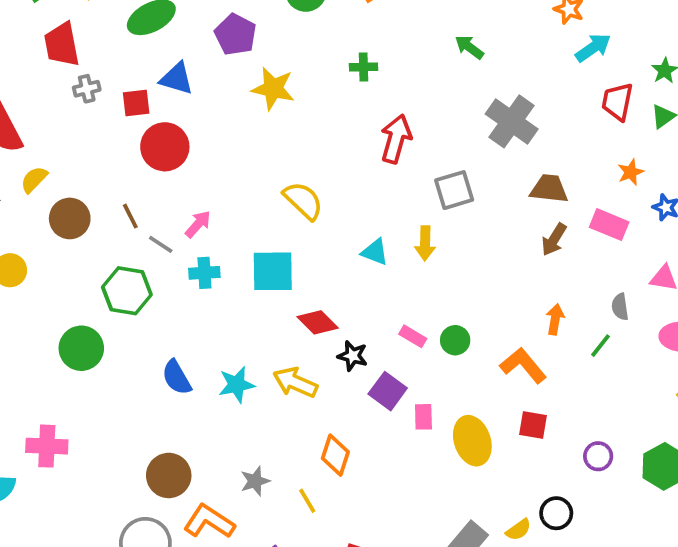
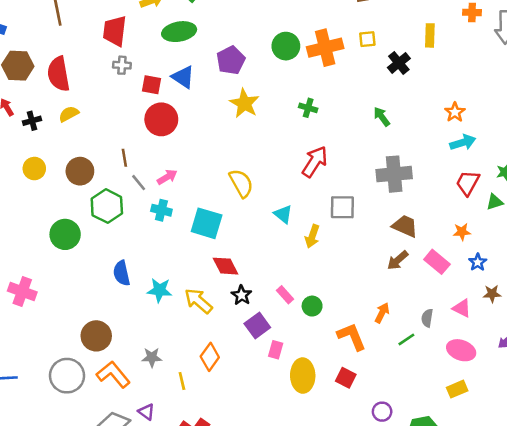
gray cross: (512, 121) -> (394, 174), turned 32
brown circle: (70, 218) -> (80, 171), moved
cyan triangle: (375, 252) -> (283, 214), moved

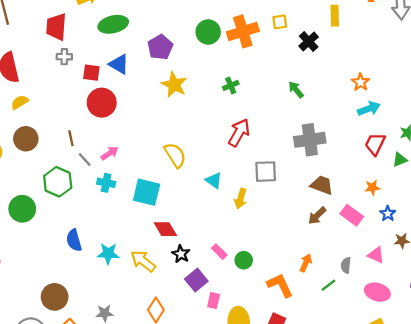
green cross: (308, 108) -> (231, 85), turned -35
brown circle: (80, 171) -> (26, 139), moved

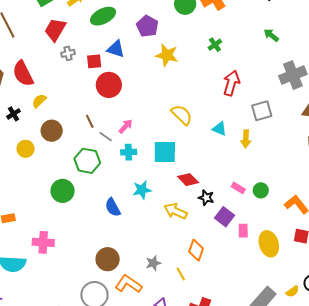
red trapezoid: (56, 27) -> (55, 30), turned 40
cyan star: (108, 254) -> (142, 190), moved

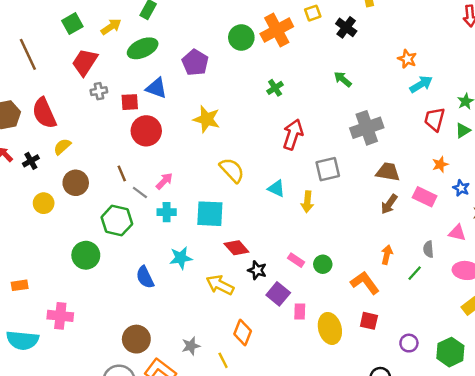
yellow star: (167, 55) -> (207, 119), moved

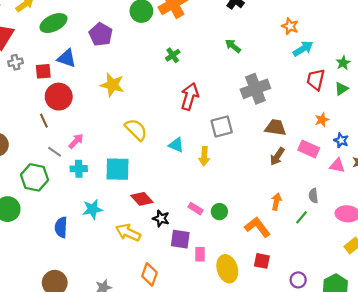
brown line: (122, 173) -> (44, 121), moved
pink triangle: (457, 233) -> (337, 165), moved
blue semicircle: (145, 277) -> (61, 227), turned 30
purple square: (278, 294) -> (180, 239), turned -30

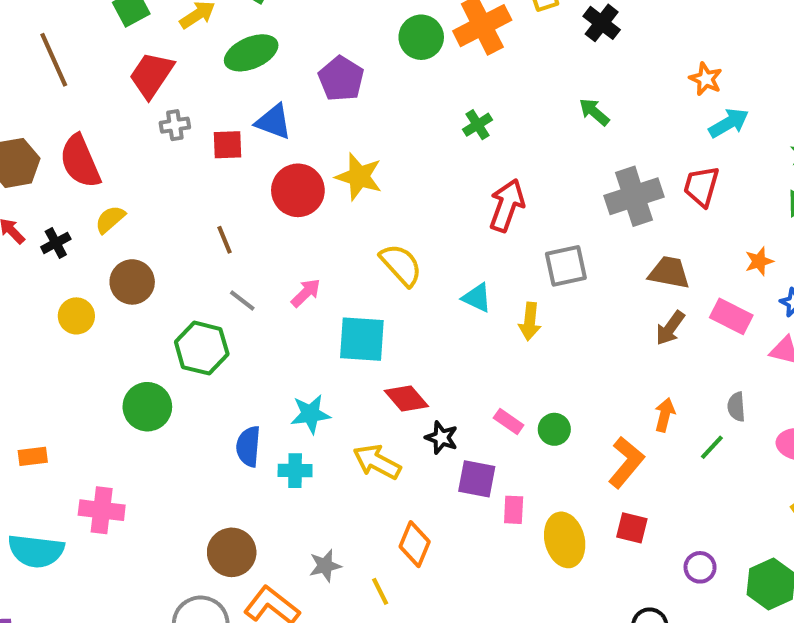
red trapezoid: (316, 80) -> (701, 186), moved
red circle: (59, 97) -> (298, 190), moved
pink arrow: (76, 141) -> (306, 293), moved
cyan cross: (79, 169) -> (295, 471), moved
orange L-shape: (257, 227) -> (626, 462), turned 75

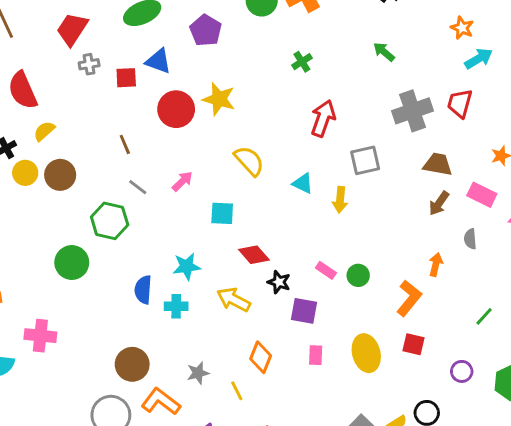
yellow circle: (76, 316) -> (25, 173), moved
cyan square: (362, 339) -> (222, 213), size x0.7
gray semicircle: (736, 407) -> (470, 239), moved
green line: (712, 447) -> (484, 316), moved
pink rectangle: (514, 510) -> (316, 355), moved

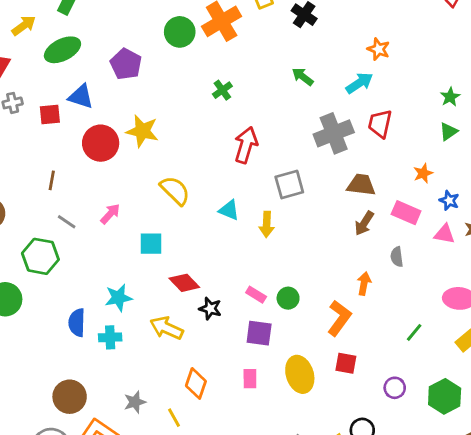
cyan arrow: (479, 59) -> (359, 83), moved
brown line: (125, 144) -> (52, 180), turned 36
purple square: (304, 311) -> (259, 333), moved

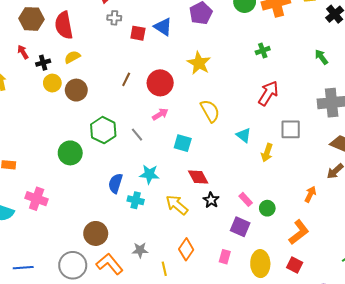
red circle: (101, 143) -> (160, 83), moved
gray line: (67, 222) -> (137, 135), moved
orange arrow: (364, 284) -> (310, 194), moved

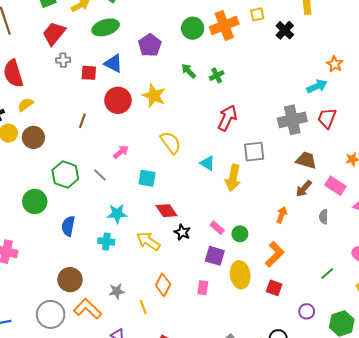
green arrow: (321, 57) -> (189, 71), moved
red circle: (160, 83) -> (118, 100), moved
yellow arrow: (267, 153) -> (233, 178), size x1.4
blue semicircle: (115, 183) -> (68, 226), moved
yellow ellipse: (260, 264) -> (240, 275), moved

